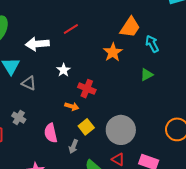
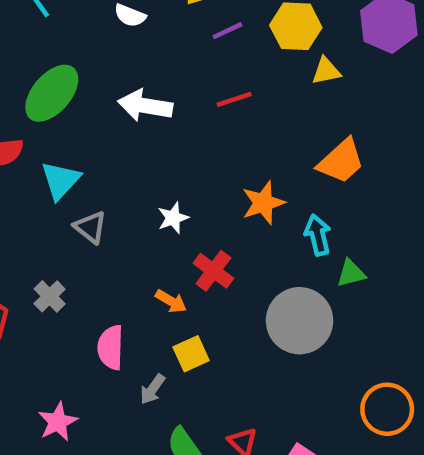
red line: (71, 29) -> (234, 99), moved
white arrow: (37, 44) -> (145, 106), moved
cyan arrow: (152, 44) -> (318, 235), moved
orange star: (113, 52) -> (263, 203), moved
gray circle: (121, 130) -> (300, 321), moved

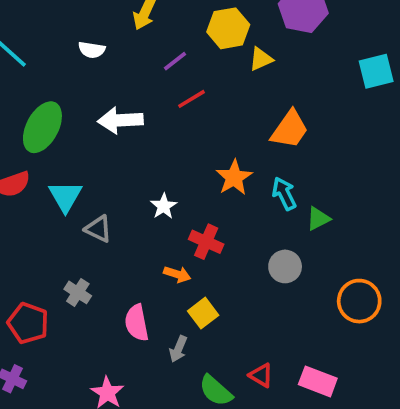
purple line: (227, 31) -> (175, 61), moved
gray circle: (300, 321) -> (285, 266), size x0.6
orange circle: (387, 409) -> (359, 301), moved

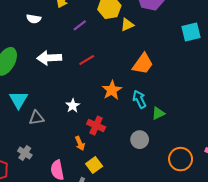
red line: (191, 99) -> (87, 60), moved
gray triangle: (98, 229) -> (36, 118), turned -35
orange arrow: (177, 274) -> (80, 143), turned 48

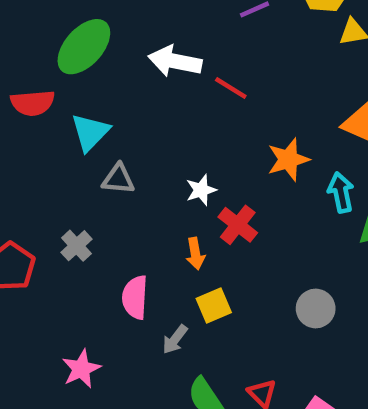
red line: (87, 60) -> (231, 88), moved, turned 49
white star: (73, 106) -> (201, 190), moved
gray circle: (140, 140) -> (316, 309), moved

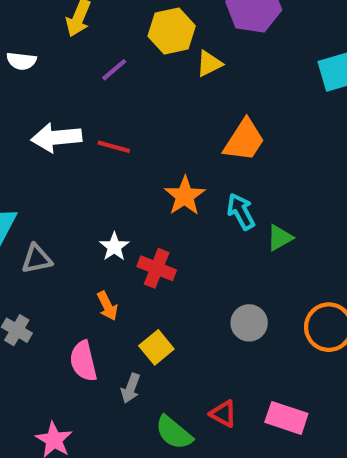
orange arrow: (195, 254) -> (107, 306), moved

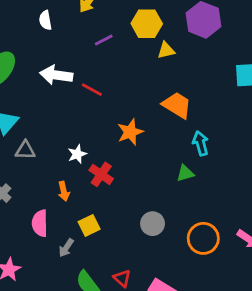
white semicircle: (21, 61) -> (45, 20), turned 60
orange trapezoid: (244, 140) -> (177, 105), turned -104
cyan arrow: (241, 212) -> (201, 143), moved

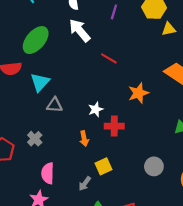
purple line: (104, 40) -> (114, 12), moved, turned -48
white arrow: (56, 75) -> (80, 30), moved, turned 40
red cross: (101, 174) -> (114, 126), turned -36
pink semicircle: (40, 223) -> (48, 173), moved

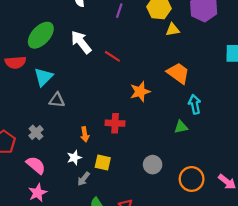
white arrow: (80, 30) -> (81, 42), moved
white star: (96, 109) -> (74, 158), moved
yellow square: (103, 166) -> (103, 163), turned 35
pink semicircle: (48, 173) -> (36, 165), moved, turned 126

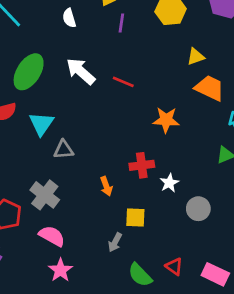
yellow triangle: (173, 30) -> (196, 57), moved
orange star: (140, 92) -> (166, 120), turned 30
gray cross: (36, 132) -> (45, 195), size x1.5
white star: (74, 158) -> (169, 183), moved

